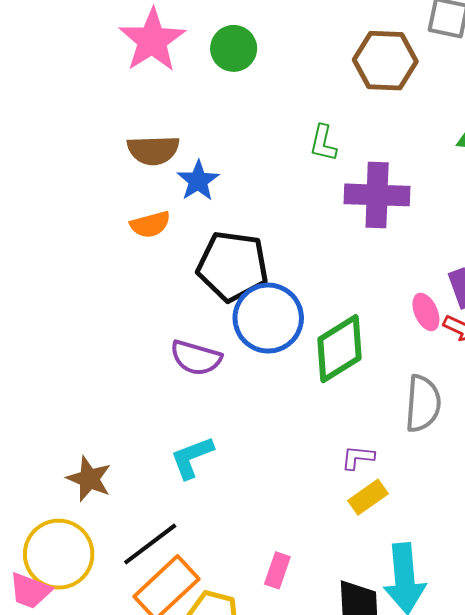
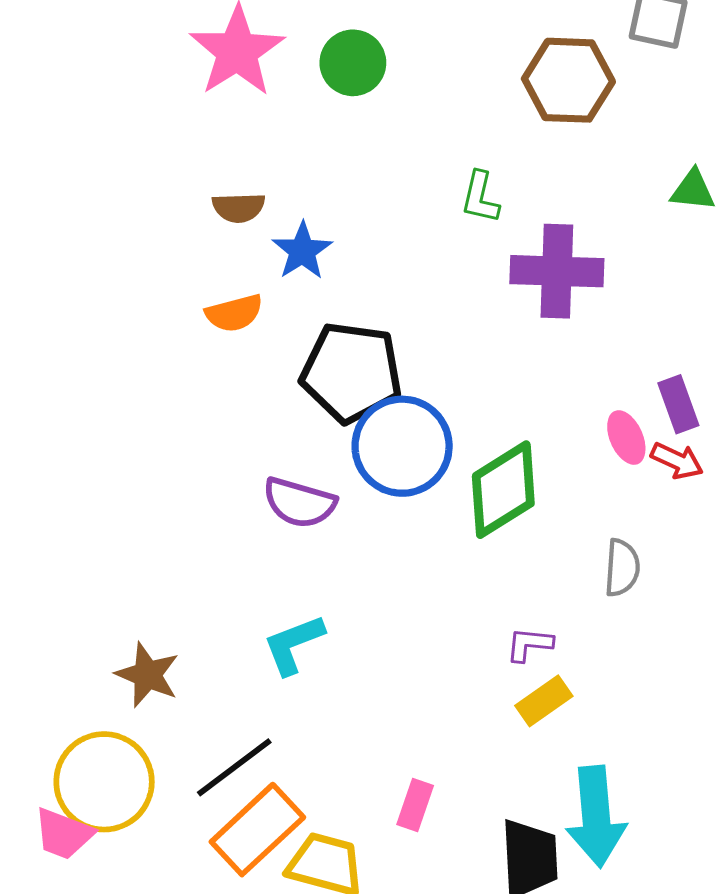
brown semicircle: (153, 150) -> (239, 207), size x0.7
gray semicircle: (423, 404) -> (622, 568), size x0.7

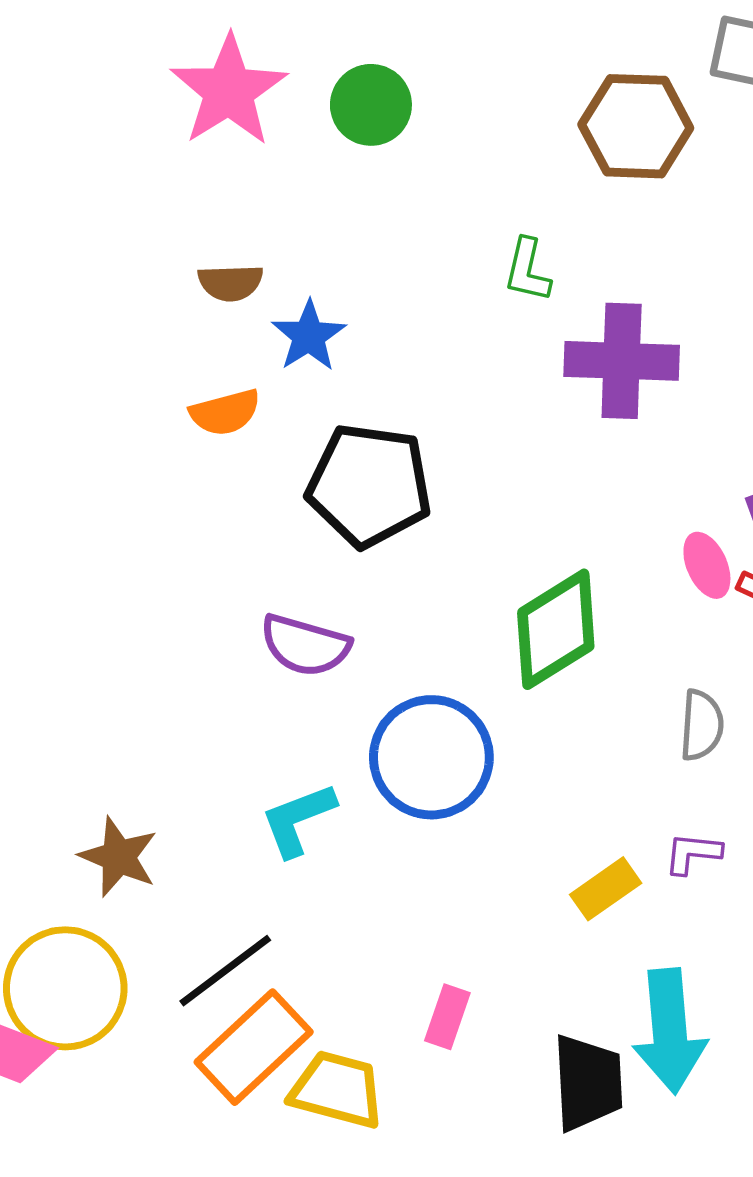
blue circle: (402, 446) -> (431, 757), moved
purple L-shape: (529, 644) -> (693, 853), moved

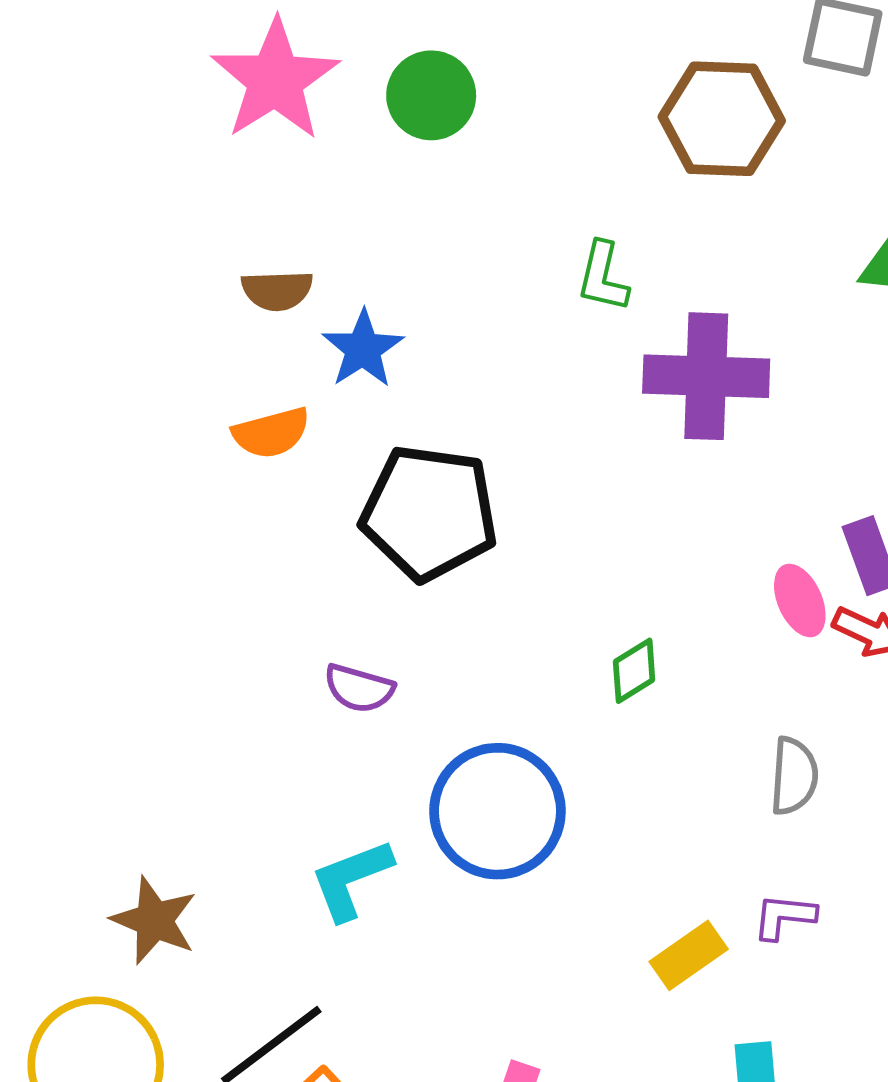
green diamond: (556, 629) -> (634, 671), size x0.5
purple semicircle: (305, 645) -> (359, 688), size x0.7

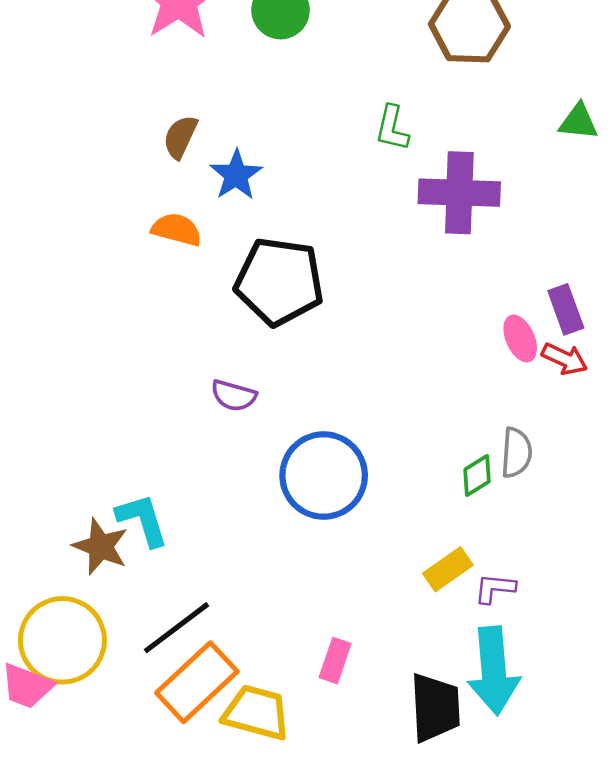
brown semicircle: (277, 290) -> (180, 137), turned 117
orange semicircle: (271, 433) -> (177, 229), turned -150
green diamond: (634, 671) -> (477, 475), moved
cyan L-shape: (351, 879) -> (142, 520), moved, turned 94
purple L-shape: (784, 916) -> (495, 588), moved

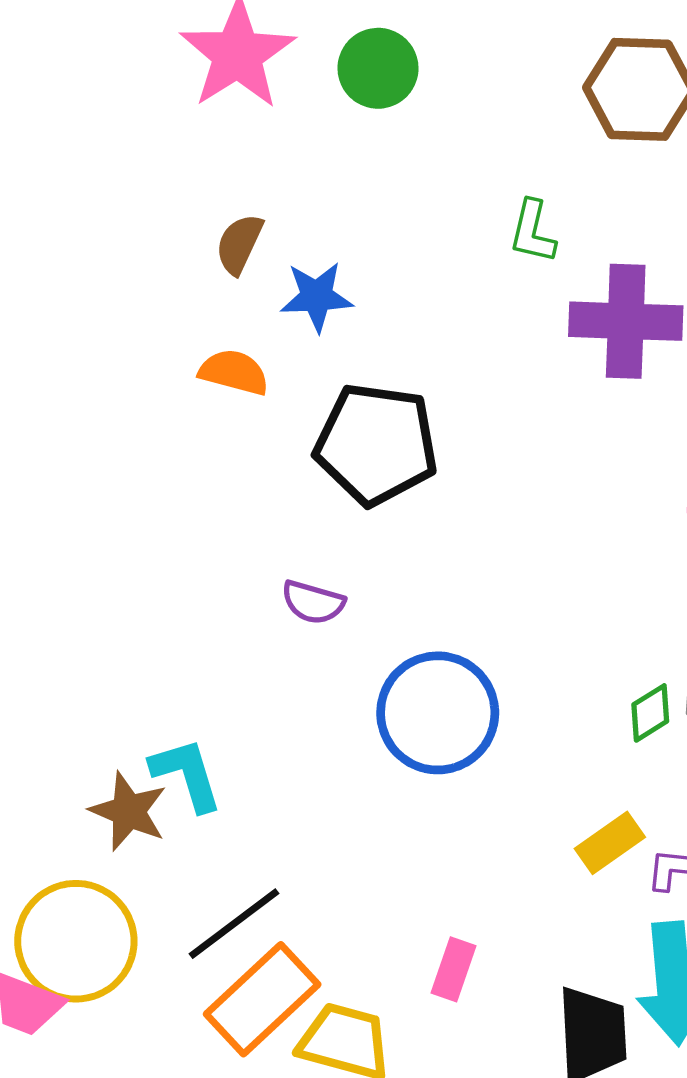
blue star: (236, 175) -> (317, 297), turned 30

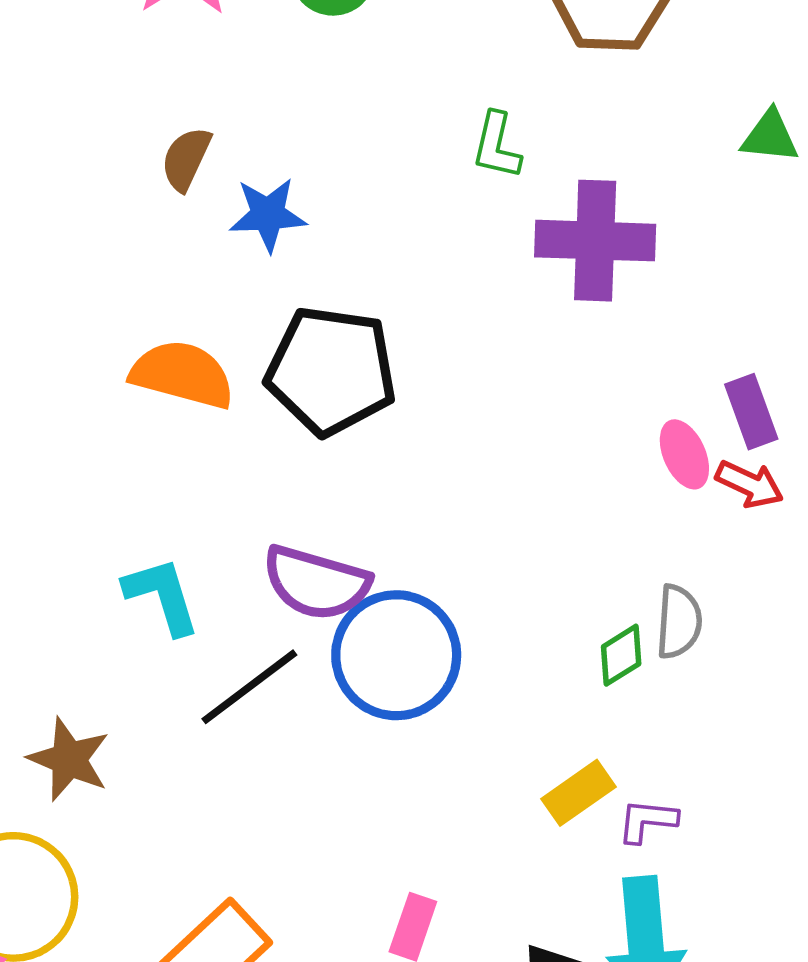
orange semicircle: (234, 372) -> (182, 374), moved, size x1.4
purple semicircle: (313, 602) -> (316, 583), moved, size x1.6
cyan L-shape: (187, 774) -> (162, 596), moved
black line: (234, 924) -> (249, 687), moved

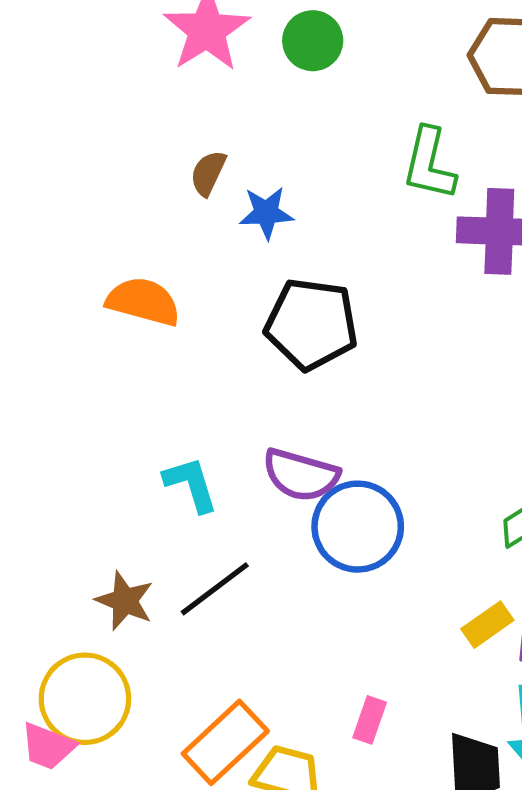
green L-shape: (497, 146) -> (429, 164), size x1.5
orange semicircle: (182, 374) -> (143, 302), moved
black line: (249, 687) -> (215, 589), moved

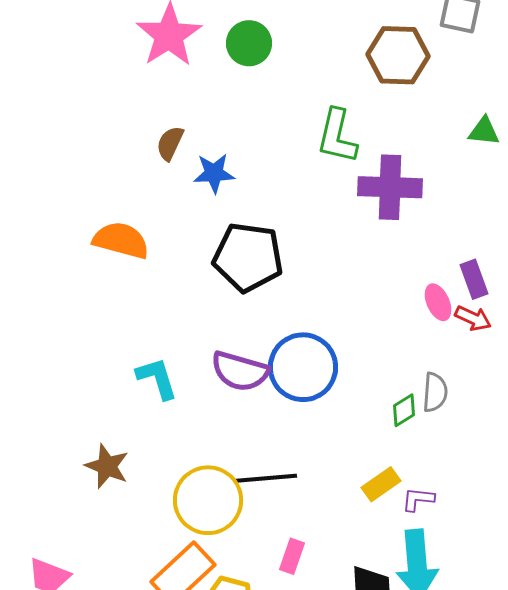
blue circle: (358, 527) -> (303, 367), moved
black line: (215, 589) -> (266, 478), moved, turned 32
yellow circle: (85, 699) -> (208, 500), moved

